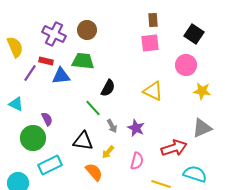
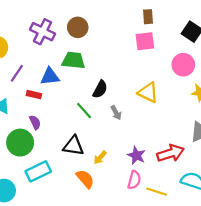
red rectangle: (46, 61) -> (34, 95), moved
gray arrow: (112, 126) -> (116, 113), moved
purple star: (136, 128) -> (136, 155), moved
pink semicircle: (137, 161) -> (134, 180), moved

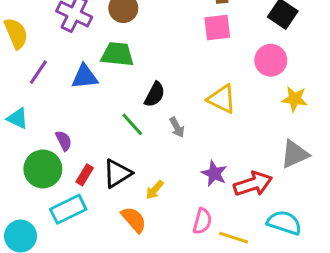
red rectangle: (34, 95) -> (85, 175), moved, turned -72
black triangle: (73, 146) -> (117, 173), turned -40
purple star: (136, 155) -> (214, 173), moved

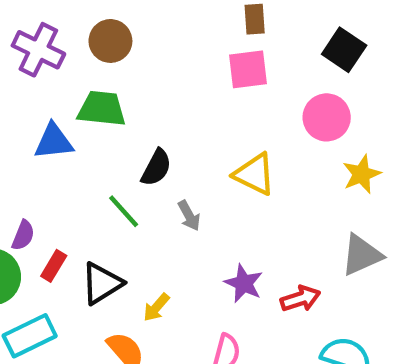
yellow star: (295, 99) -> (362, 174), turned -30
purple semicircle: (64, 141) -> (23, 235), turned 48
red rectangle: (85, 175) -> (54, 266), moved
red arrow: (253, 184) -> (300, 299), size x0.7

